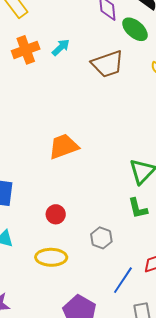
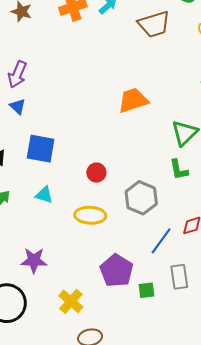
orange trapezoid: (64, 146) -> (133, 100), moved
gray hexagon: (101, 238) -> (141, 198), size x1.5

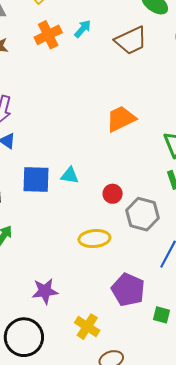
red circle: (96, 173) -> (113, 194), moved
cyan triangle: (44, 195) -> (70, 175), moved
green square: (147, 290) -> (161, 315), moved, turned 30

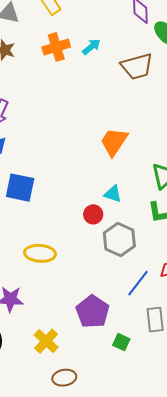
orange trapezoid: (121, 119) -> (114, 142), turned -40
cyan triangle: (70, 175) -> (113, 194), moved
yellow ellipse: (94, 239) -> (40, 253), moved

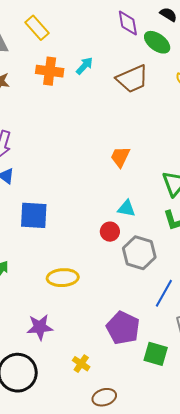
orange cross: (56, 47) -> (50, 71), turned 32
orange trapezoid: (114, 142) -> (120, 157), size x0.7
yellow cross: (46, 341) -> (81, 364), size x0.7
green square: (121, 342) -> (156, 354), size x1.4

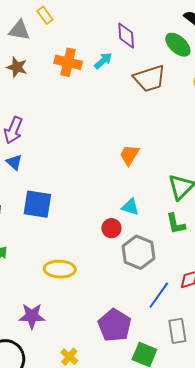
purple diamond: (128, 23) -> (126, 36), moved
yellow rectangle: (37, 28) -> (45, 15), moved, size x0.7

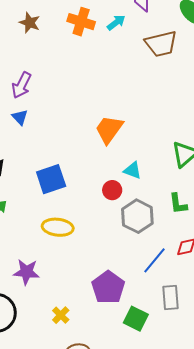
orange trapezoid: (129, 155) -> (109, 129), moved, size x1.4
blue square: (37, 204) -> (51, 179), moved, turned -32
green L-shape: (176, 224) -> (178, 204), moved

